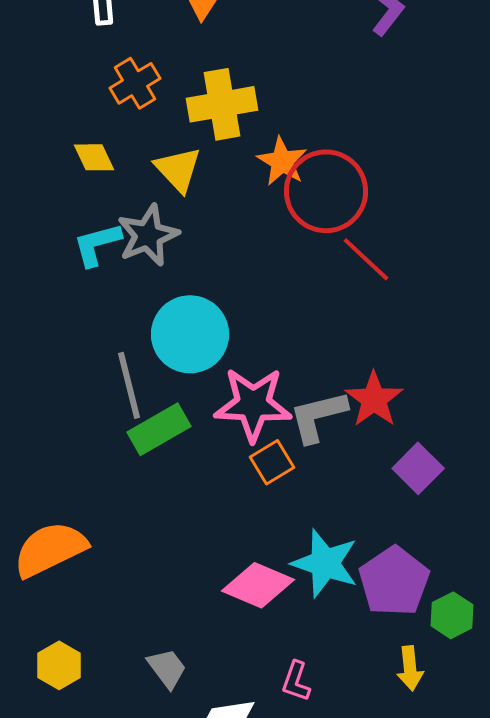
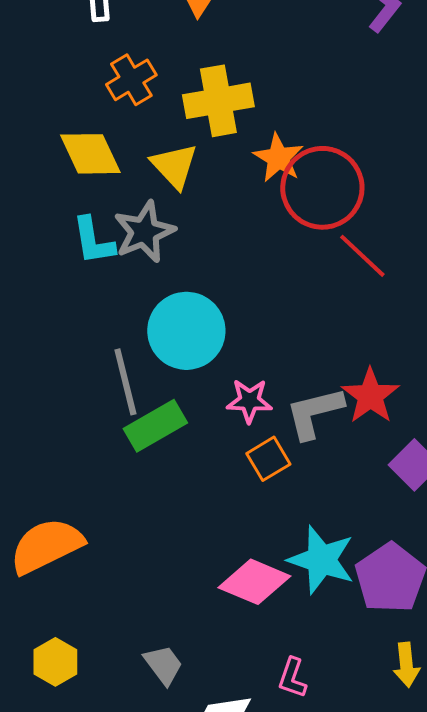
yellow diamond: (94, 157) -> (90, 154), size x1.5
cyan L-shape: (97, 244) -> (93, 241), turned -84
pink star: (253, 404) -> (249, 401), size x0.6

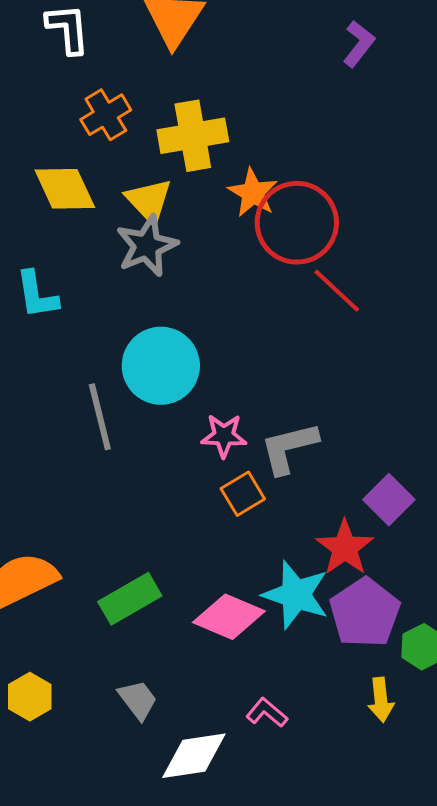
gray star: (144, 232) -> (147, 246), moved
cyan L-shape: (93, 241) -> (37, 295), moved
red star: (370, 396) -> (345, 548), moved
green rectangle: (155, 426) -> (130, 599), moved
pink L-shape: (292, 678) -> (267, 713), turned 111

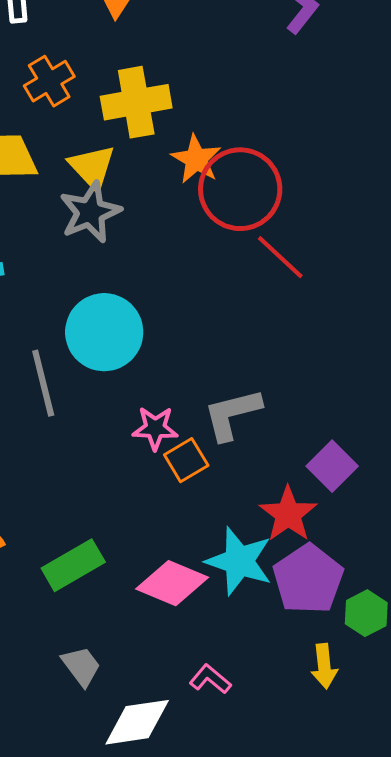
pink star: (224, 436) -> (155, 428), moved

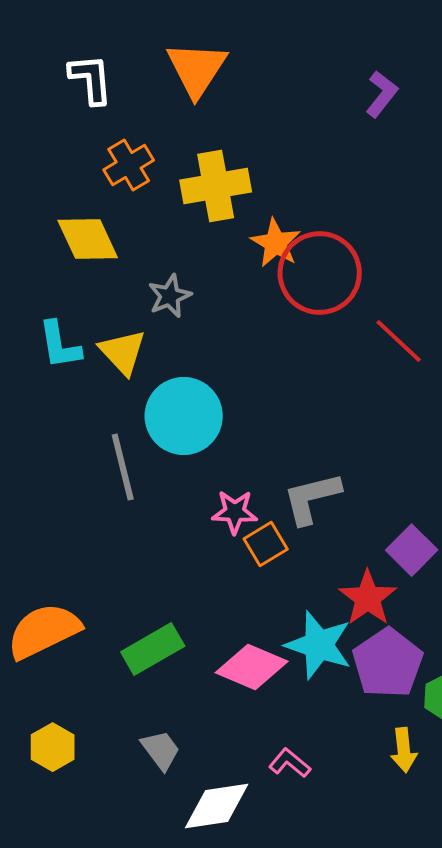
yellow triangle: (92, 167) -> (123, 352), moved
gray star: (90, 212) -> (170, 296), size x0.7
red line: (280, 257) -> (399, 341), moved

